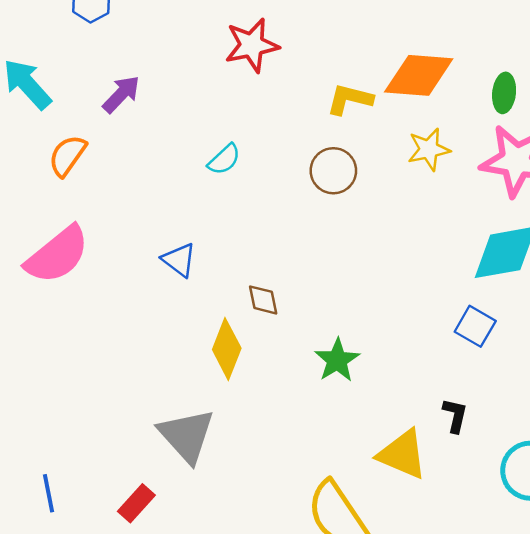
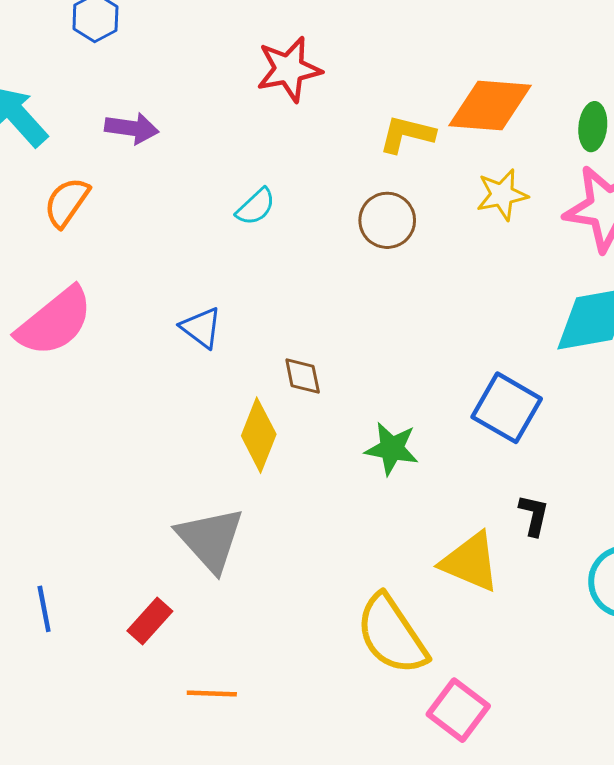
purple arrow: (121, 94) -> (132, 128), turned 54
blue square: (475, 326) -> (507, 408), moved, size x1.4
green star: (337, 360) -> (392, 449), turned -30

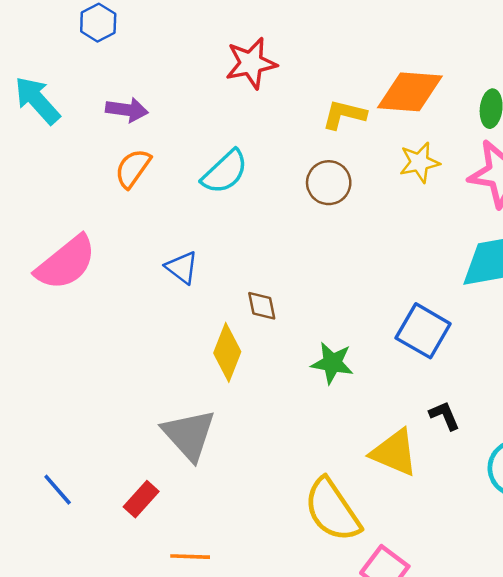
orange semicircle: (67, 202) -> (133, 168), moved
cyan semicircle: (256, 207) -> (225, 172), size x1.5
black L-shape: (534, 515) -> (445, 416), turned -36
blue line: (44, 609) -> (58, 490), turned -30

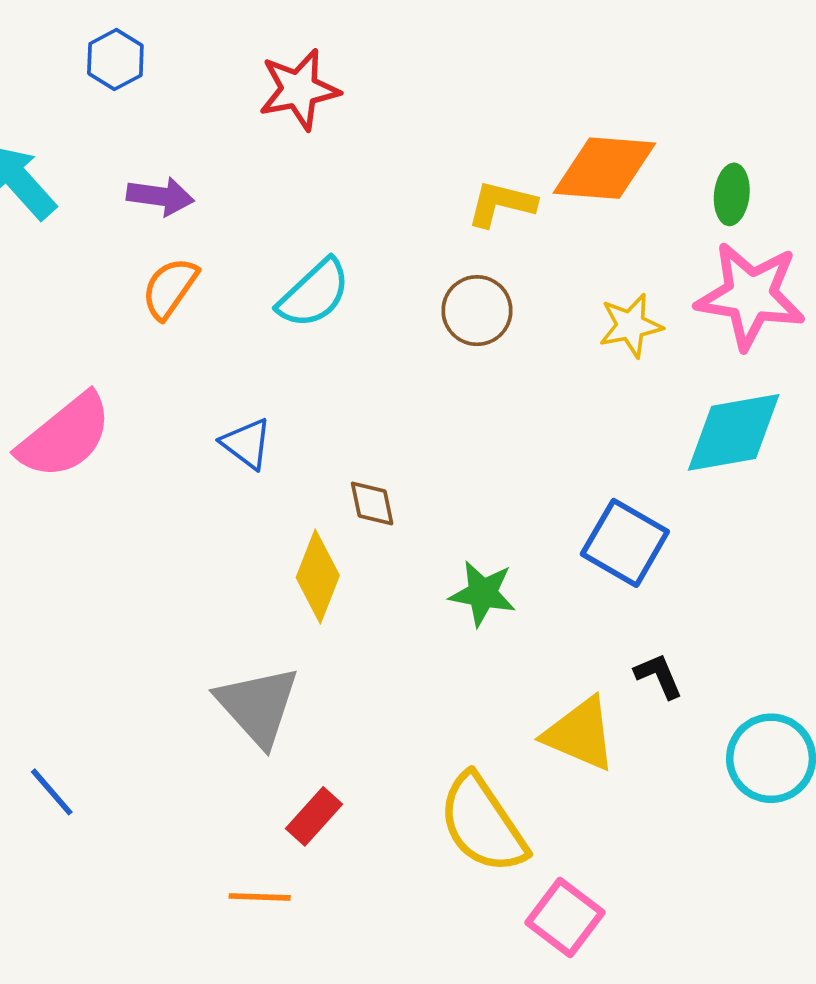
red star: (251, 63) -> (299, 90), moved
yellow star: (419, 162) -> (631, 326), moved
red rectangle: (141, 499) -> (314, 816), moved

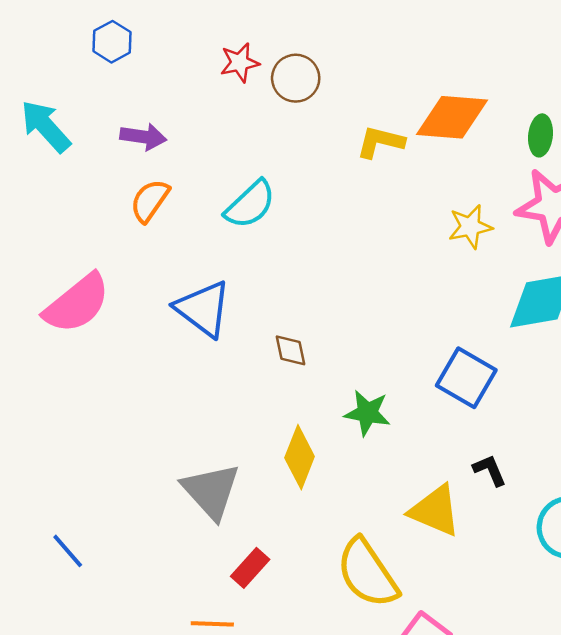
red star: (299, 90) -> (240, 63), size x0.7
brown circle: (477, 311) -> (296, 78), moved
blue triangle: (247, 444) -> (203, 309), size x1.6
yellow diamond: (318, 577) -> (300, 457), moved

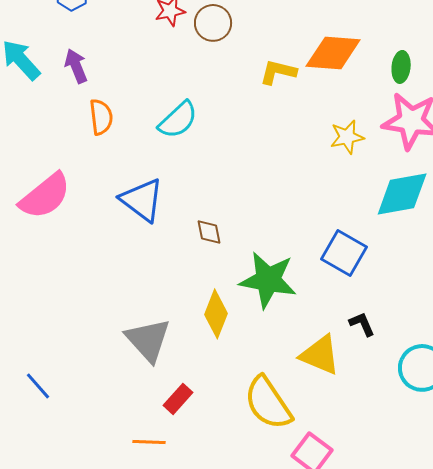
purple arrow: (143, 137) -> (76, 66), moved, turned -120
orange semicircle: (150, 201) -> (101, 117), turned 138
green star: (367, 413) -> (268, 280), size x1.6

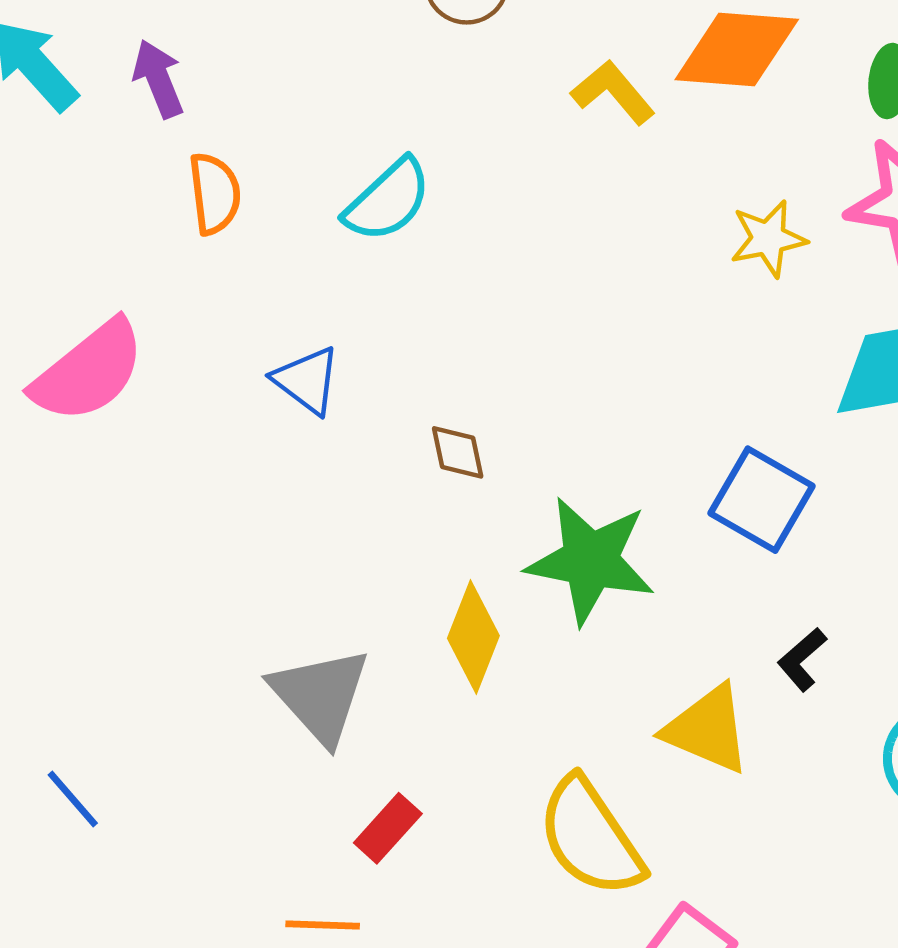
yellow L-shape: (278, 72) -> (613, 92), turned 36
blue triangle: (142, 200) -> (307, 380), size x0.7
black L-shape: (362, 324) -> (802, 659), turned -108

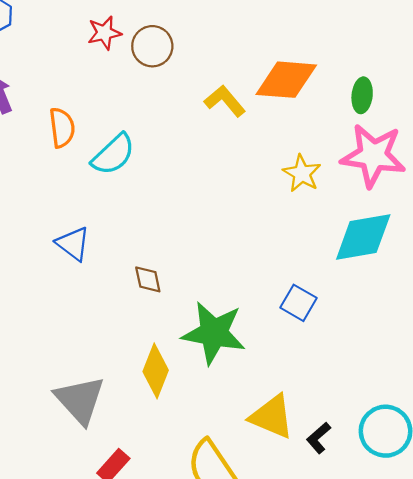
orange semicircle: (215, 194) -> (62, 128), moved
yellow star: (768, 239) -> (302, 173), turned -30
blue square: (761, 500) -> (298, 303), size x0.7
black L-shape: (802, 659) -> (319, 438), moved

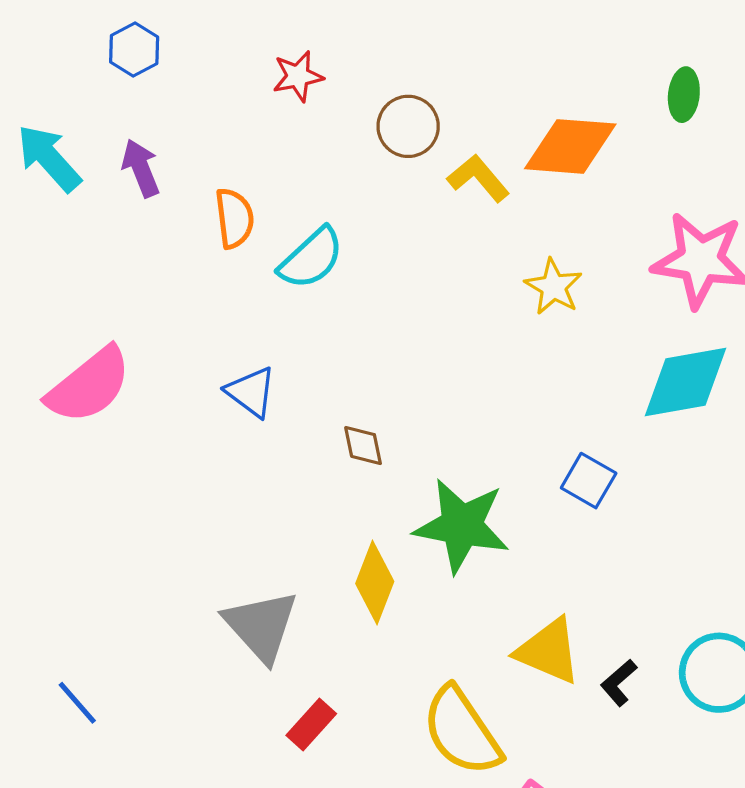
brown circle: (152, 46) -> (408, 126), moved
green ellipse: (362, 95) -> (684, 95), moved
yellow star: (302, 173) -> (554, 287), moved

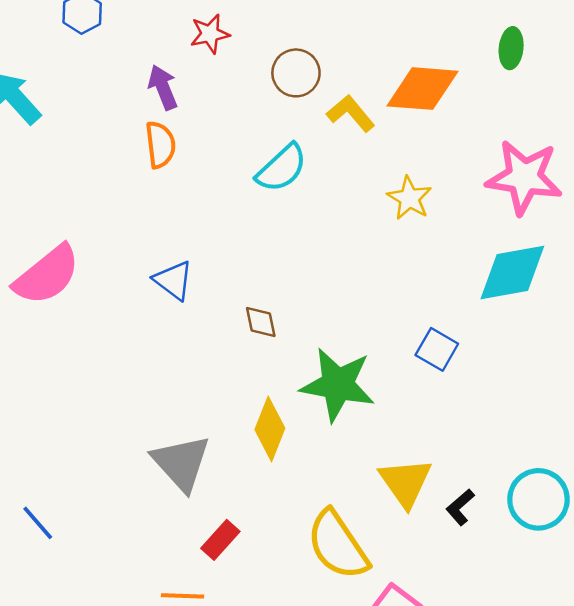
purple arrow: (141, 168) -> (163, 87), moved
cyan semicircle: (311, 258) -> (282, 168), moved
yellow triangle: (549, 651) -> (405, 482), turned 32

